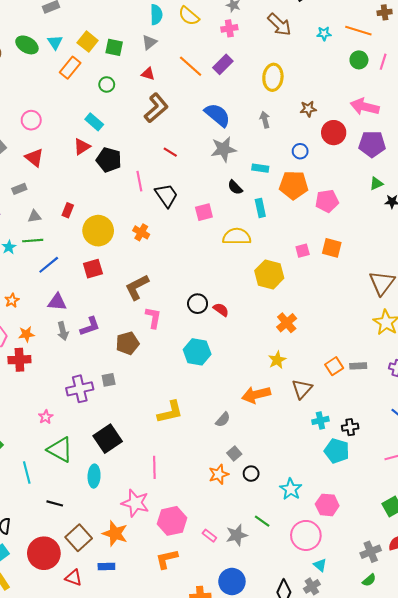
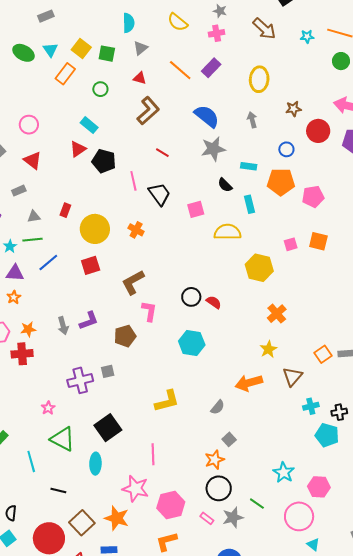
cyan semicircle: (156, 15) -> (129, 23), moved
purple triangle: (57, 302) -> (15, 273), moved
black circle: (251, 474) -> (219, 488), moved, size x1.6

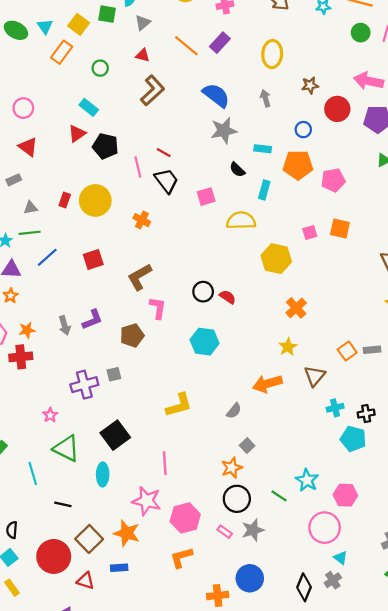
green square: (107, 54) -> (107, 14), moved
red line: (162, 153) -> (164, 153), moved
cyan rectangle: (249, 204) -> (264, 190), turned 30
yellow circle: (95, 229) -> (95, 200), moved
green line: (257, 504) -> (279, 496), moved

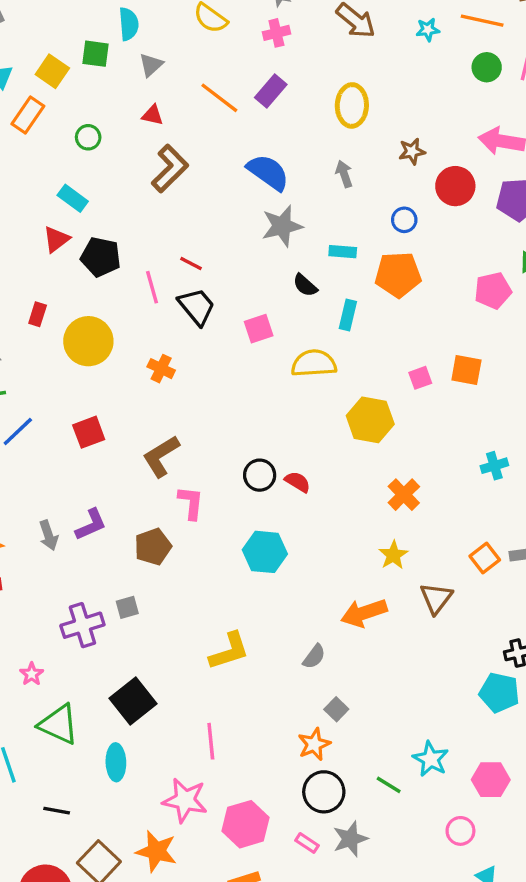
pink pentagon: (333, 180) -> (493, 291), moved
red rectangle: (65, 200) -> (38, 314), moved
cyan cross: (335, 408) -> (494, 466), moved
pink circle: (325, 528) -> (460, 831), size x0.6

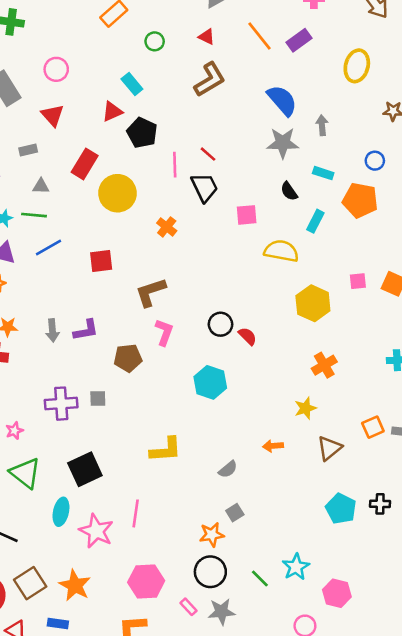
gray arrow: (344, 174) -> (322, 125), moved
red rectangle: (38, 314) -> (85, 164), size x1.6
orange arrow: (364, 613) -> (273, 446), size x0.6
cyan pentagon: (499, 693) -> (341, 509), moved
pink star: (185, 800) -> (96, 531), moved

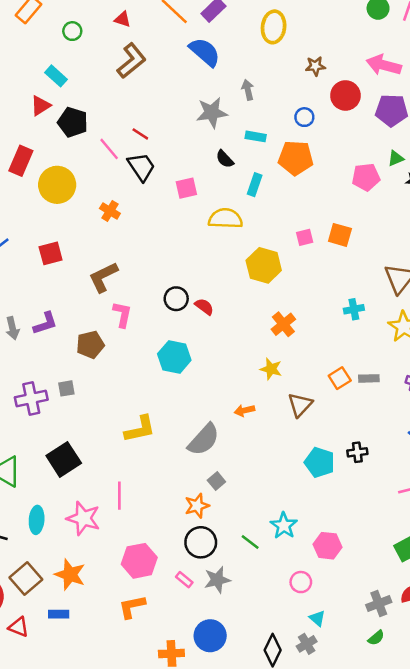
blue semicircle: (282, 100) -> (205, 52), moved
pink line: (175, 165) -> (109, 149), turned -30
yellow star: (305, 408) -> (271, 369), turned -30
gray semicircle: (228, 469) -> (204, 440), size x1.8
cyan ellipse: (61, 512) -> (37, 520), moved

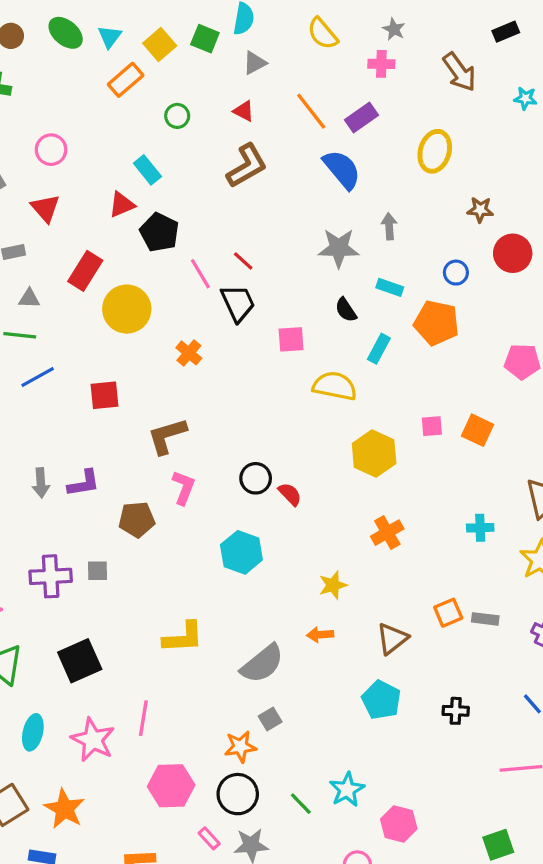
yellow star: (271, 369) -> (333, 585), moved, turned 30
cyan pentagon: (320, 462) -> (381, 700), moved
pink hexagon: (139, 561) -> (171, 786), moved

